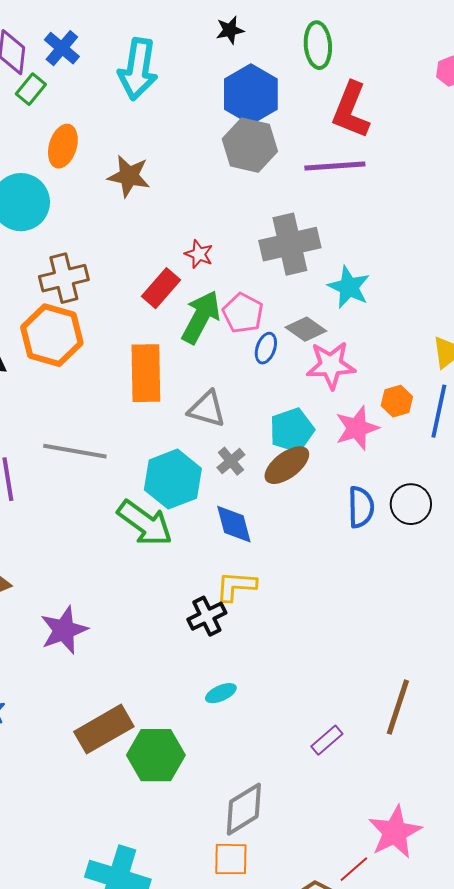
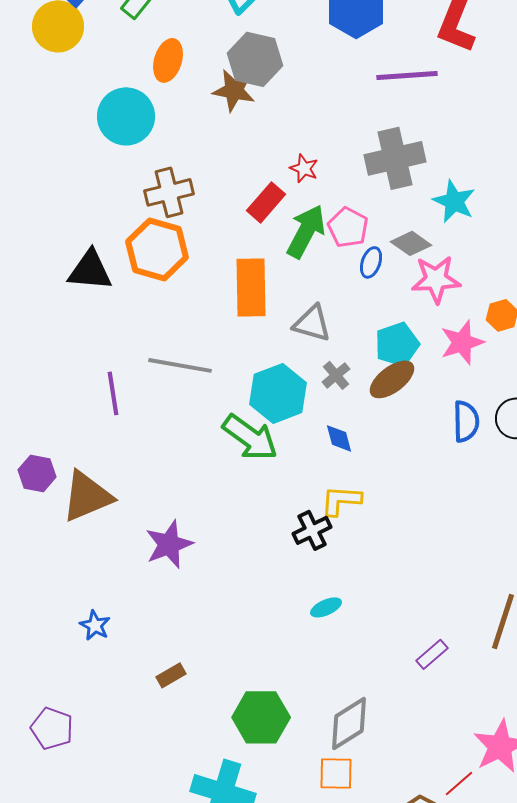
gray hexagon: (250, 145) -> (255, 59), moved
purple line: (335, 166) -> (407, 75), moved
blue diamond: (234, 524) -> (339, 438), size x0.7
brown rectangle: (104, 729) -> (171, 675), moved, size x0.5
green hexagon: (156, 755) -> (261, 717), moved

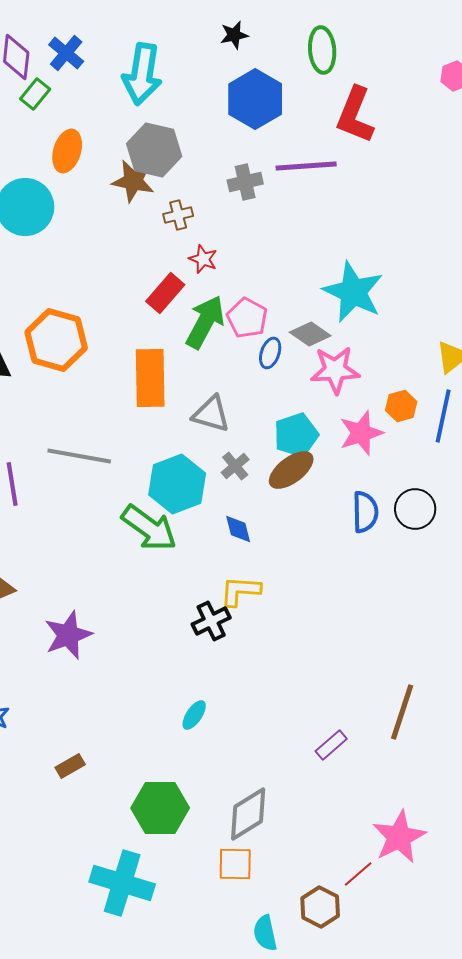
gray cross: (395, 158) -> (245, 182), moved, size x0.6
brown cross: (169, 192) -> (178, 215), moved, size x0.6
cyan star: (454, 201) -> (353, 292), size x1.4
cyan ellipse: (326, 607) -> (194, 715), moved, turned -32

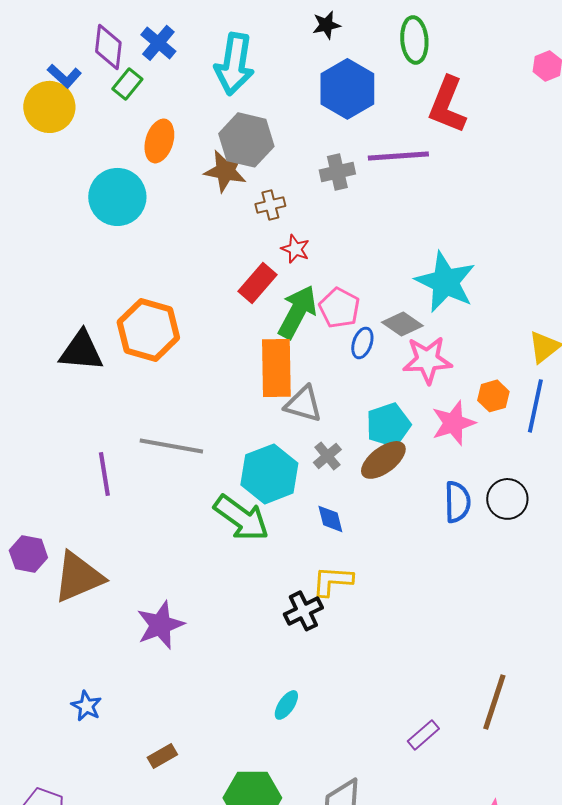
orange rectangle: (150, 378) -> (276, 368), moved

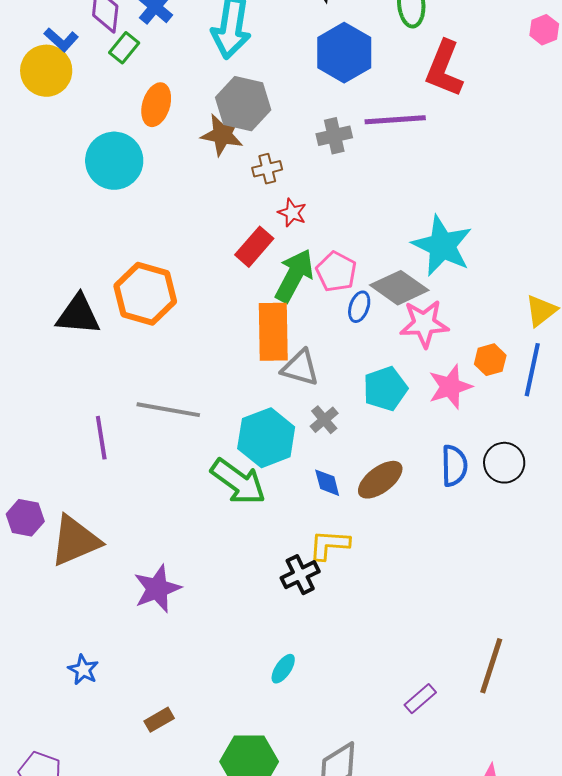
gray diamond: (402, 324) -> (399, 288), size x1.4
brown ellipse: (383, 460) -> (380, 480), moved

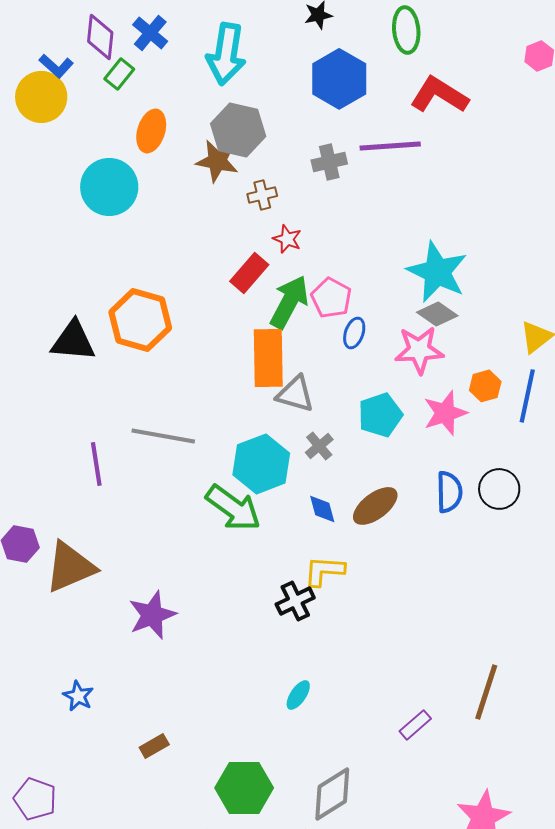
red L-shape: (444, 69) -> (439, 95), turned 100
gray diamond: (399, 288) -> (437, 314), moved, size x0.7
cyan ellipse: (283, 669) -> (298, 695), moved

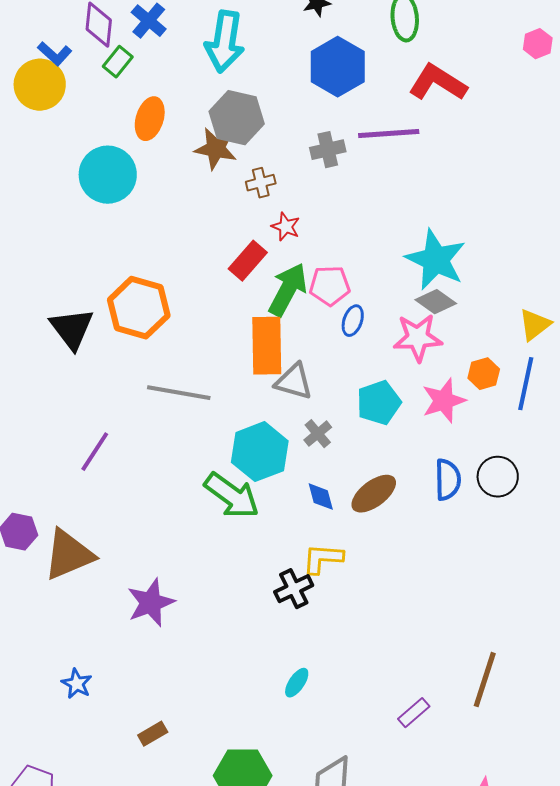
pink pentagon: (331, 298) -> (330, 286), turned -30
black triangle: (73, 341) -> (72, 329), turned 48
gray line: (163, 436) -> (179, 393), moved
purple line: (96, 464) -> (95, 452), turned 42

